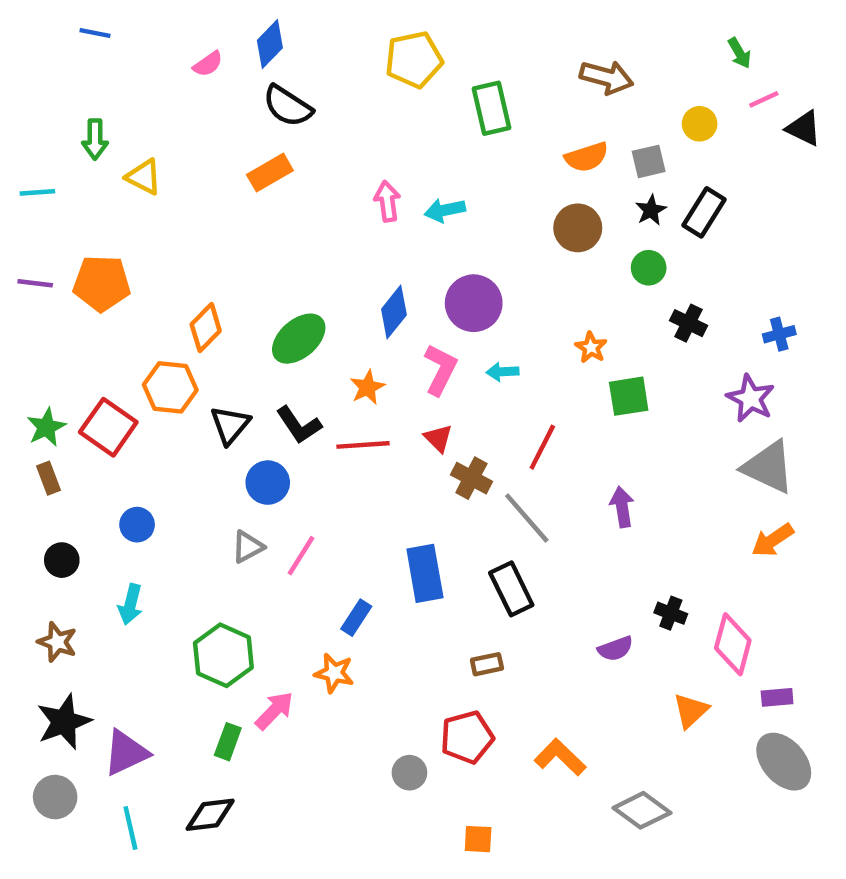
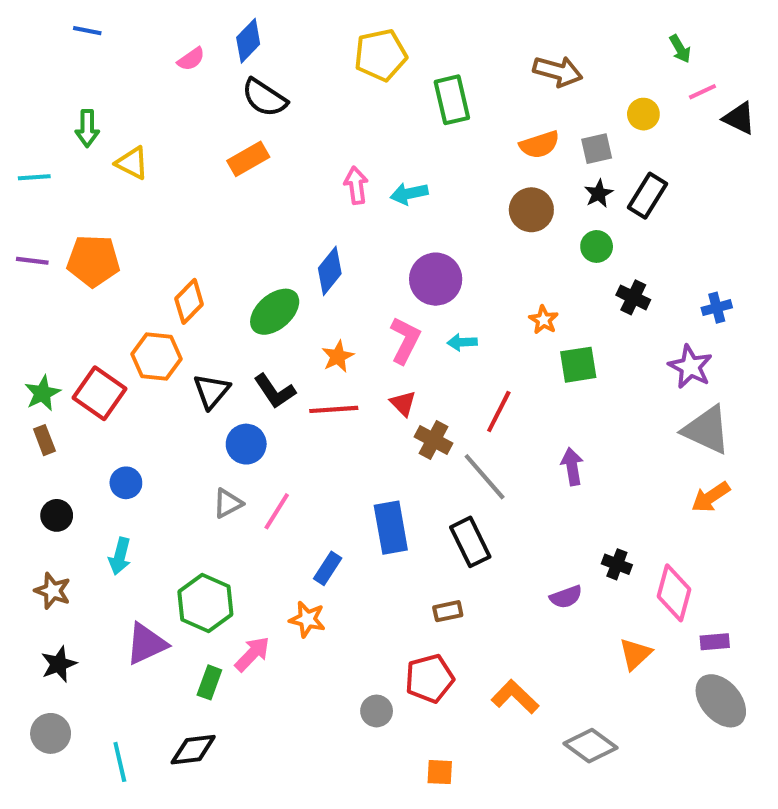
blue diamond: (394, 312) -> (330, 271), moved
black star: (64, 722) -> (59, 664), size x0.7
purple triangle: (126, 753) -> (146, 644), moved

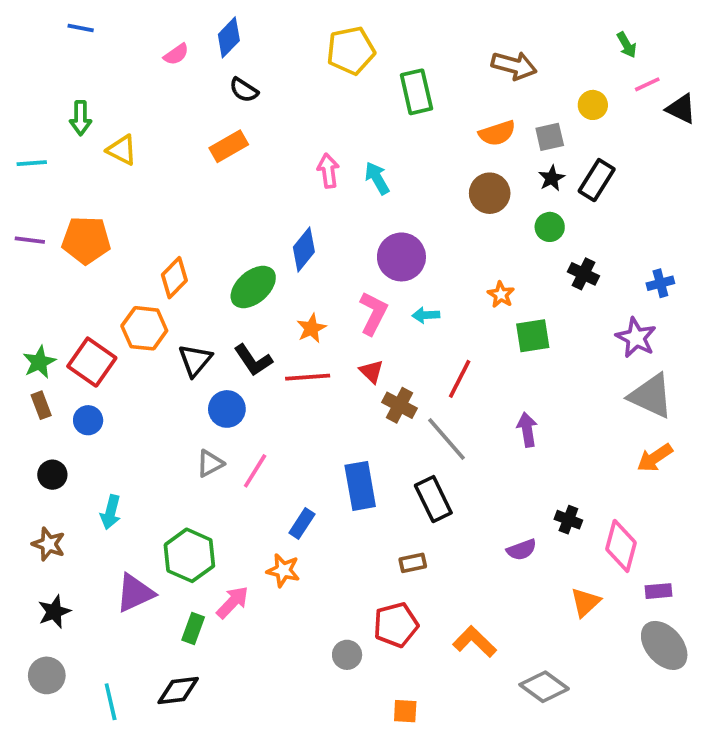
black semicircle: (264, 98) -> (244, 90), size x0.7
cyan arrow: (409, 194) -> (377, 178), turned 72
blue circle: (126, 483) -> (88, 420), moved

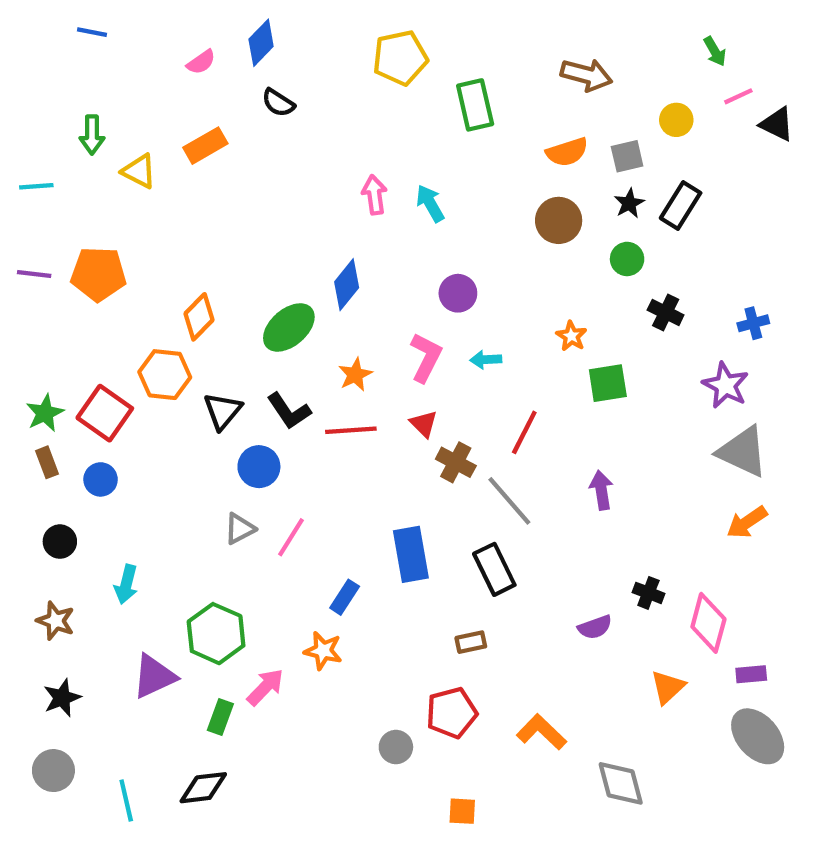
orange rectangle: (229, 146) -> (205, 146), moved
purple circle: (401, 257) -> (458, 293), size x0.7
gray diamond: (544, 687) -> (621, 783), turned 39

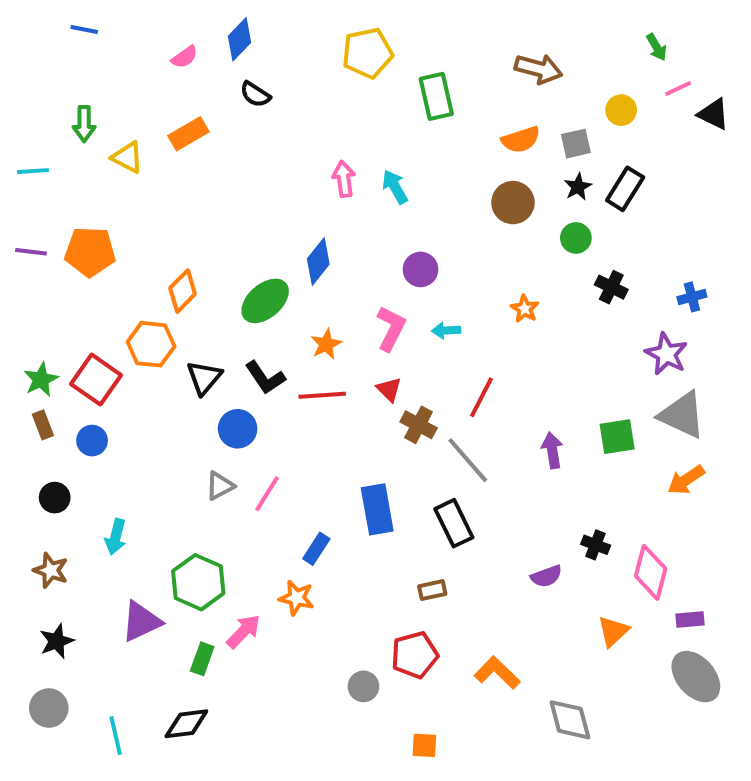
green square: (608, 383) -> (617, 437), moved

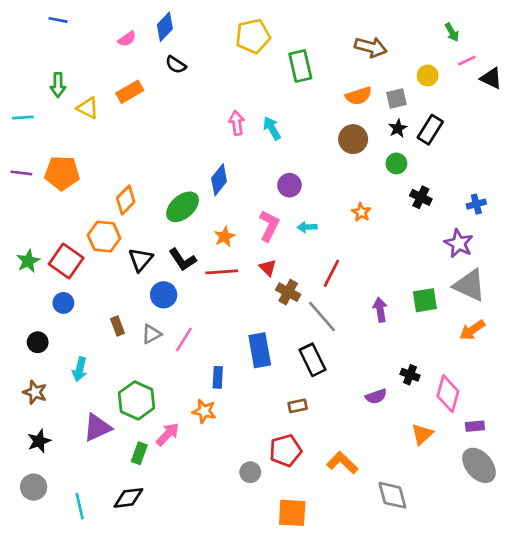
brown rectangle: (43, 425) -> (118, 326), moved
blue rectangle: (316, 549) -> (218, 377), turned -30
orange square: (424, 745) -> (292, 513), size x1.6

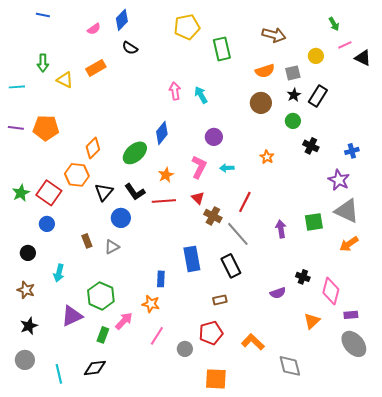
pink line: (184, 339) -> (157, 336), moved

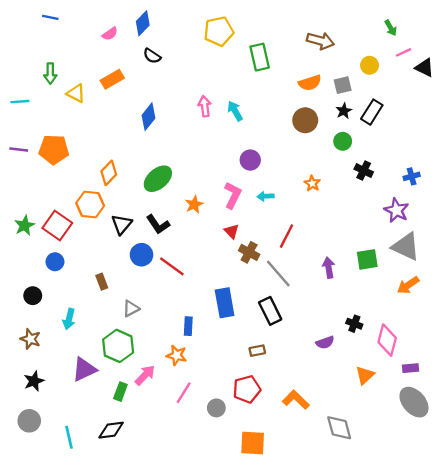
blue diamond: (162, 133) -> (149, 117), moved
red line: (164, 201) -> (172, 266), moved, turned 40
gray triangle: (112, 247) -> (131, 309), moved

